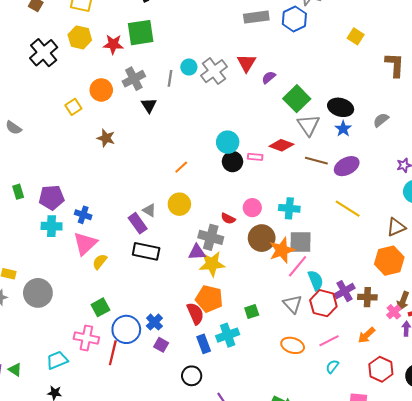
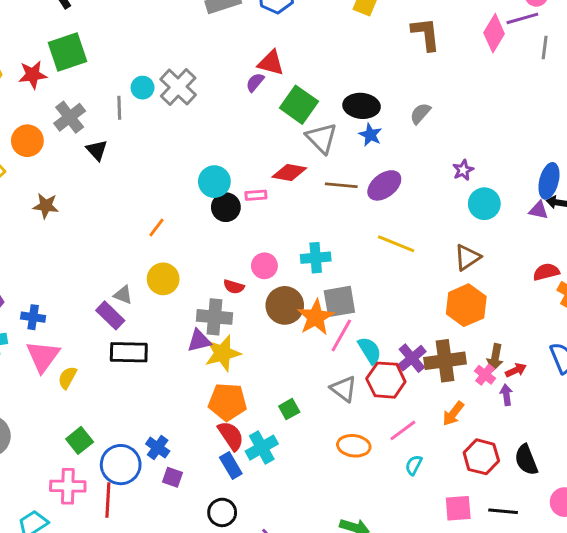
red triangle: (246, 63) -> (271, 63), moved, turned -36
brown cross: (367, 297) -> (445, 361), size x1.5
red semicircle: (195, 314) -> (231, 436), moved

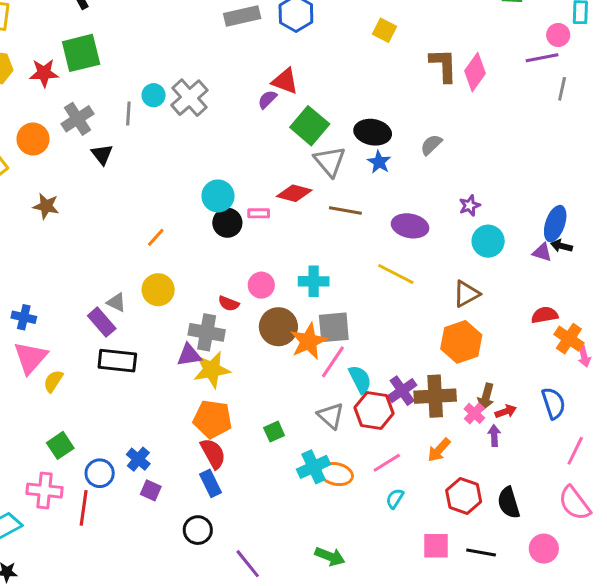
pink diamond: (494, 33) -> (475, 72), moved
purple ellipse: (384, 185) -> (410, 226), moved, turned 44
cyan cross: (262, 448) -> (314, 467), moved
blue circle: (121, 465) -> (100, 473), size x0.7

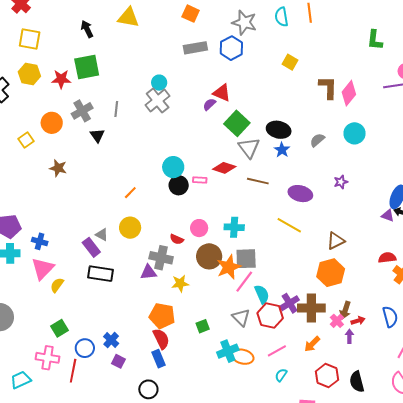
cyan circle: (154, 95) -> (159, 83), moved
cyan circle: (488, 241) -> (355, 133), moved
yellow star: (212, 370) -> (180, 283), moved, size x0.7

